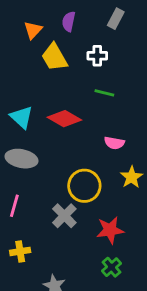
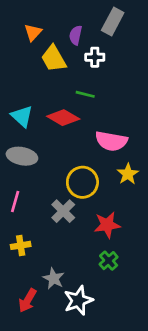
gray rectangle: (116, 19) -> (113, 21), size x1.4
purple semicircle: (69, 21) -> (76, 35), moved
green line: (104, 93) -> (85, 94), moved
pink semicircle: (114, 143) -> (111, 141), size x1.6

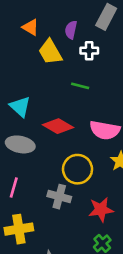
orange triangle: (33, 32) -> (31, 27), turned -42
red diamond: (63, 118) -> (58, 126), moved
gray cross: (63, 211) -> (59, 197), turned -30
yellow cross: (21, 245) -> (19, 229), size x1.5

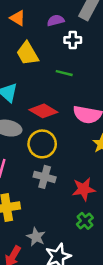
purple semicircle: (71, 30) -> (56, 20), turned 63
yellow trapezoid: (50, 52) -> (27, 53), moved
yellow circle: (77, 169) -> (42, 144), moved

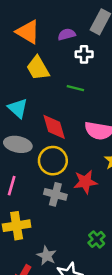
orange triangle: (18, 18) -> (28, 32), size x1.5
red diamond: (43, 111) -> (54, 127), turned 44
red star: (84, 189) -> (85, 182), moved

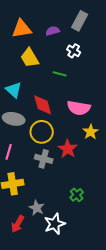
orange triangle: (28, 32) -> (22, 29), turned -40
white cross: (84, 54) -> (74, 51), moved, turned 32
red star: (85, 182) -> (68, 149), turned -30

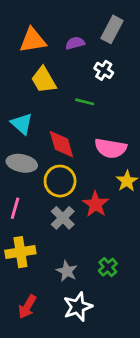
gray cross: (44, 159) -> (63, 218), turned 30
gray star: (37, 208) -> (67, 271), moved

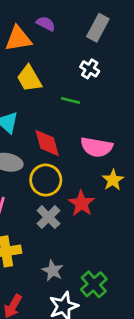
purple semicircle: (75, 43) -> (46, 24), moved, turned 42
green cross: (108, 267) -> (94, 284), moved, size x1.4

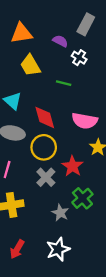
purple semicircle: (46, 24) -> (60, 41), moved
gray star: (53, 271) -> (60, 213), moved
green cross: (94, 284) -> (82, 198), moved

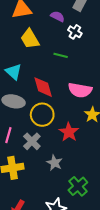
gray cross: (46, 177) -> (32, 141), moved
green cross: (82, 198) -> (78, 186), moved
gray star: (60, 213) -> (54, 163), moved

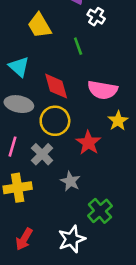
green line: (61, 55) -> (78, 46), turned 56

